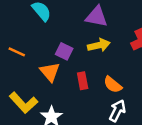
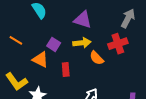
orange triangle: (50, 72) -> (40, 59), turned -30
orange semicircle: (113, 85) -> (97, 58), moved

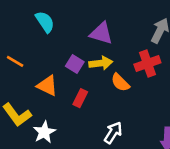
purple square: (54, 44) -> (75, 64), moved
red rectangle: (66, 70) -> (80, 98), turned 32

